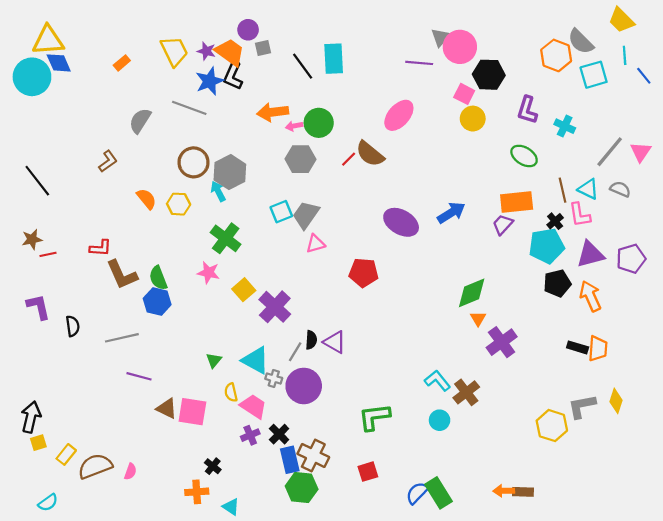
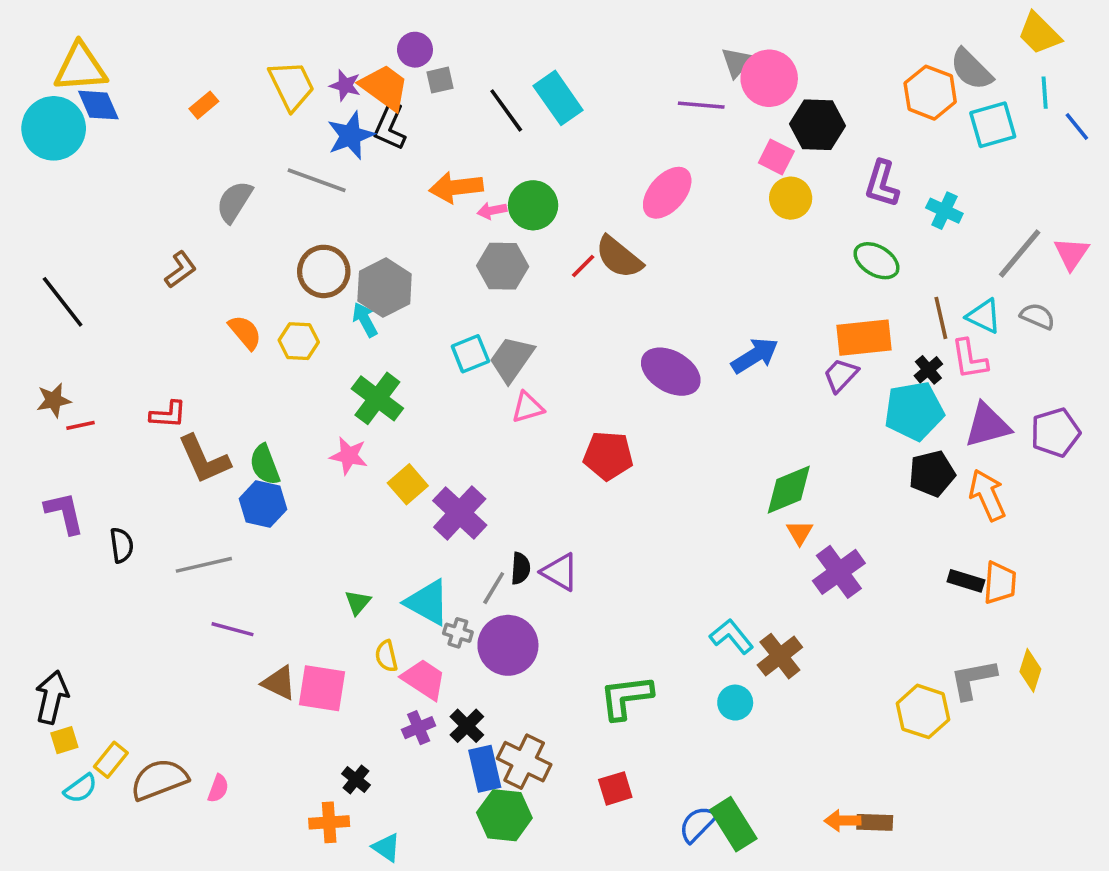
cyan rectangle: (334, 59) -> (558, 98), turned -32
cyan semicircle: (48, 503) -> (80, 788), moved

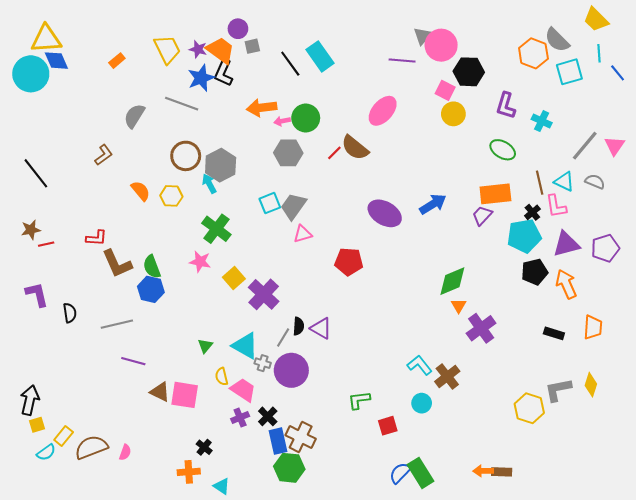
orange trapezoid: (1000, 583) -> (593, 327), moved
green L-shape: (626, 697) -> (359, 400), size x0.7
red square: (615, 788) -> (388, 426), moved

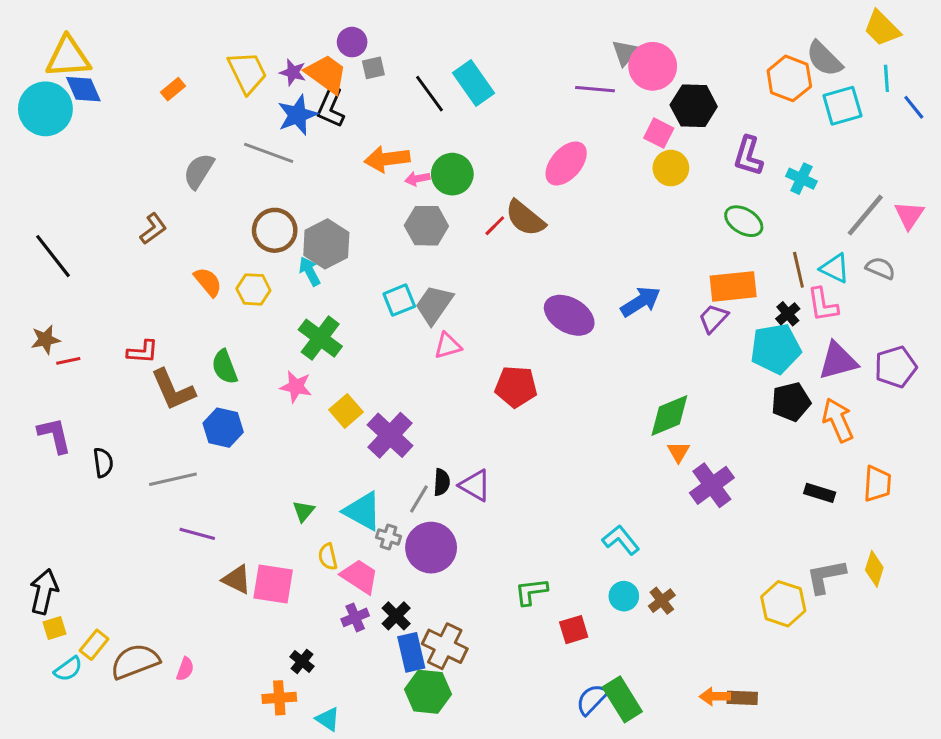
green semicircle: (152, 267) -> (225, 367), moved
brown cross: (447, 376) -> (662, 601), moved, size x0.7

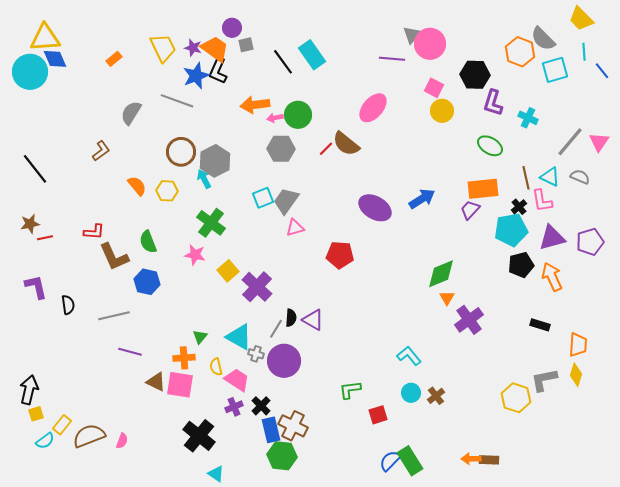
black hexagon: (694, 106) -> (475, 75), moved
orange trapezoid: (877, 484) -> (578, 345), moved
black cross: (302, 661) -> (199, 436), size x2.0
orange cross: (279, 698) -> (184, 358), moved

